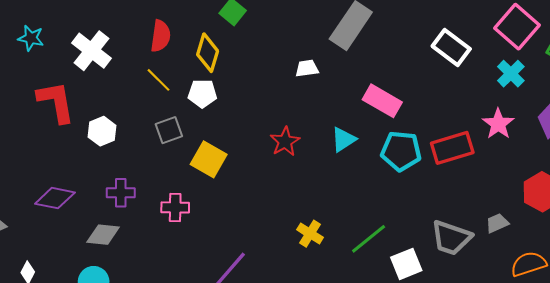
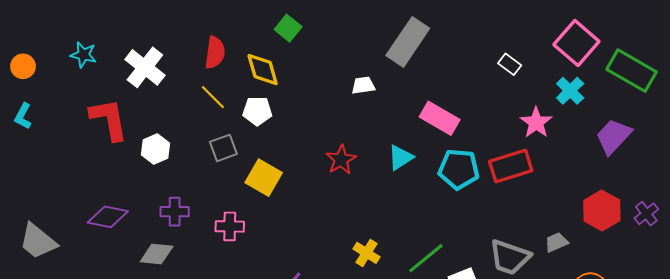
white rectangle: (451, 47) -> (510, 64), size x0.6
yellow diamond: (208, 53) -> (263, 70), turned -33
pink star: (498, 124) -> (536, 123), moved

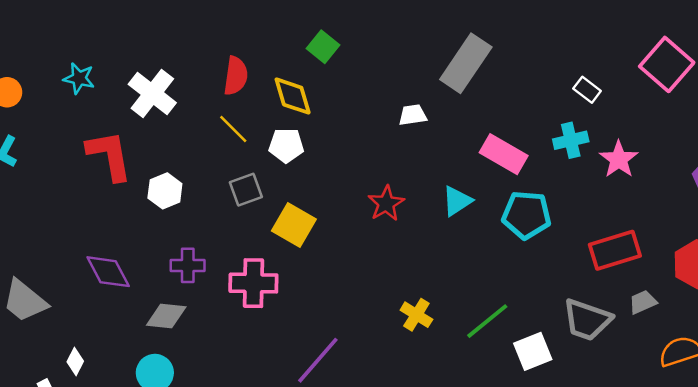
cyan cross: (570, 91) -> (571, 140), moved, turned 32
red rectangle: (511, 166) -> (615, 250), moved
purple diamond: (108, 217) -> (108, 272), turned 51
pink cross: (230, 226) -> (253, 283), size x1.4

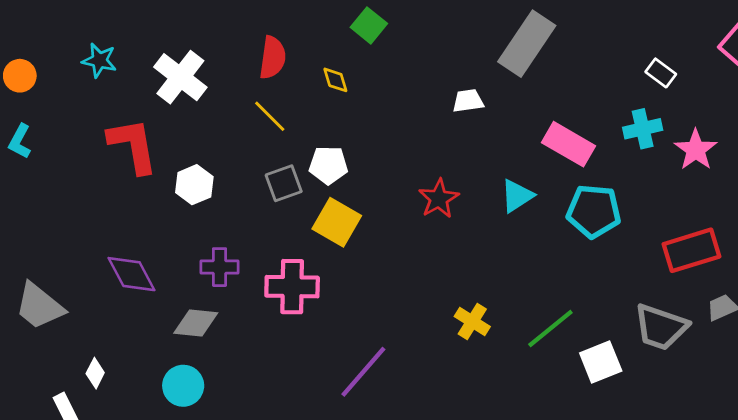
yellow diamond: (293, 96) -> (335, 80), size x0.6
white pentagon: (286, 145) -> (328, 165), moved

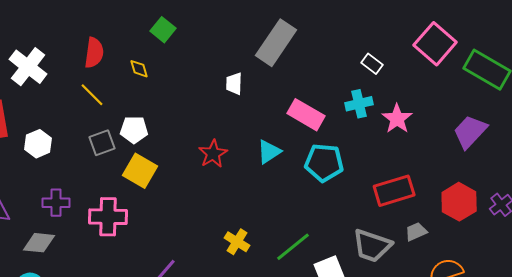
white trapezoid: (468, 101) -> (234, 84), turned -80

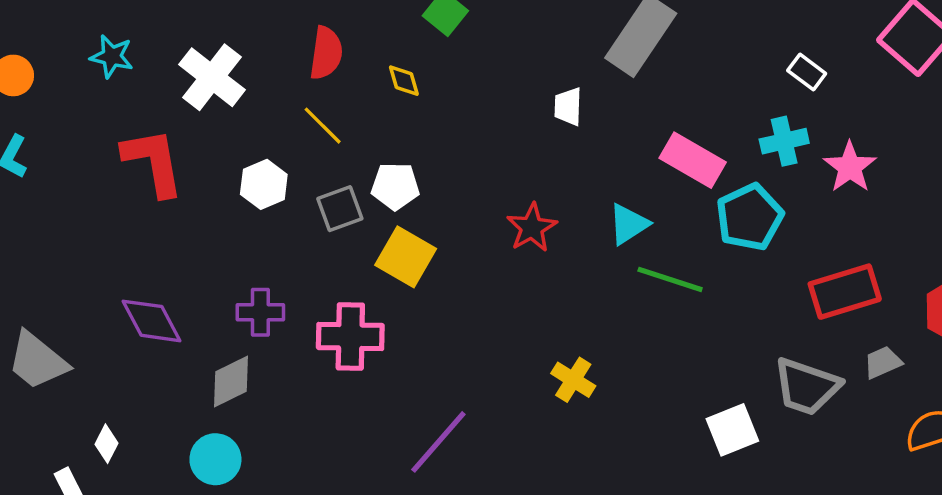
white hexagon: (38, 144) -> (264, 184), moved
cyan pentagon: (324, 163) -> (750, 217), moved, turned -30
gray diamond: (39, 243) -> (231, 381), turned -32
green line: (293, 247) -> (670, 279), moved, turned 57

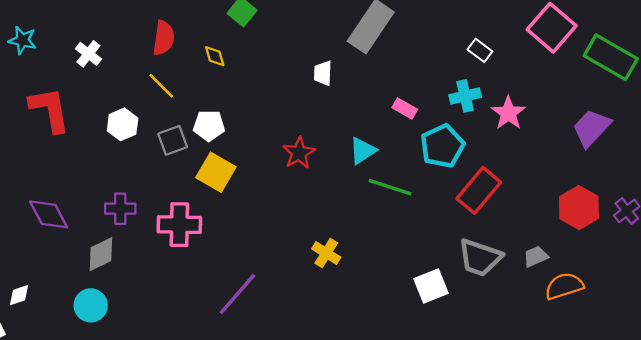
white cross: (212, 77) -> (88, 54), size x0.6
pink rectangle: (693, 160) -> (405, 108), size x0.6
red rectangle: (845, 292) -> (479, 190), moved, turned -33
gray trapezoid: (883, 362) -> (536, 256), moved
white diamond: (107, 444) -> (19, 295), turned 45

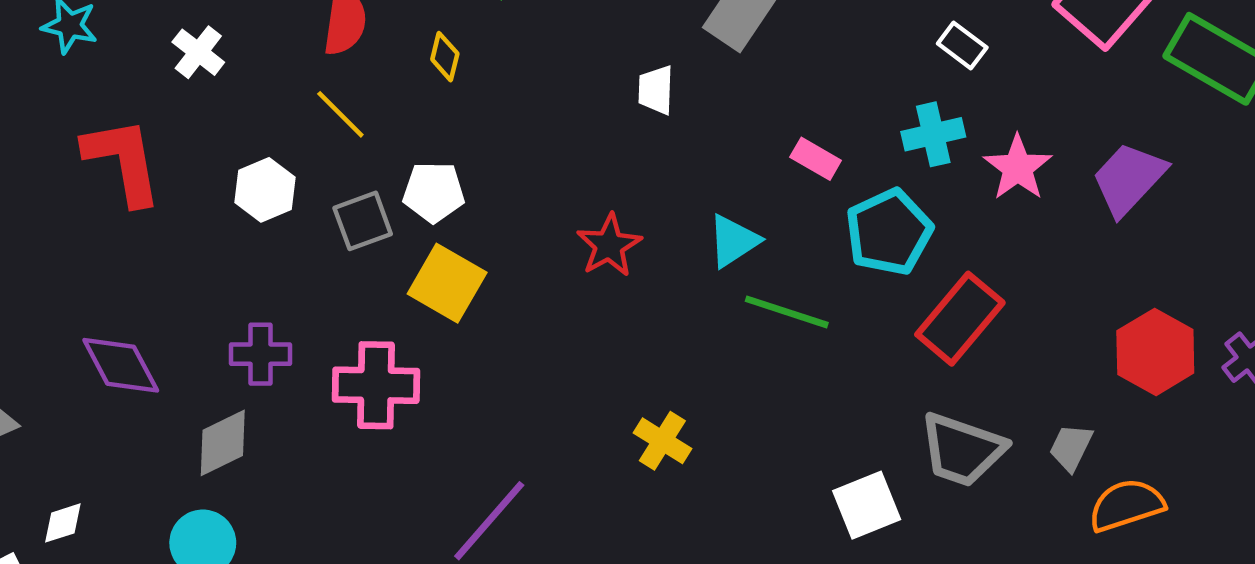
yellow diamond: (215, 56) -> (445, 57), turned 30
purple trapezoid: (591, 128) -> (1129, 179), moved
gray trapezoid: (536, 256) -> (1071, 447), turned -40

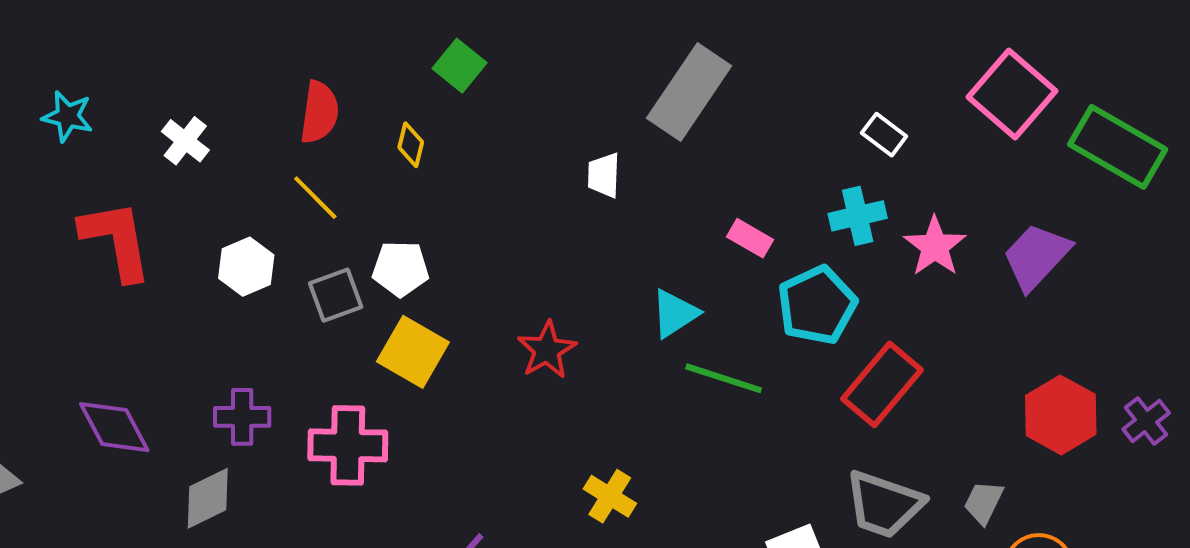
red star: (609, 245) -> (547, 350), moved

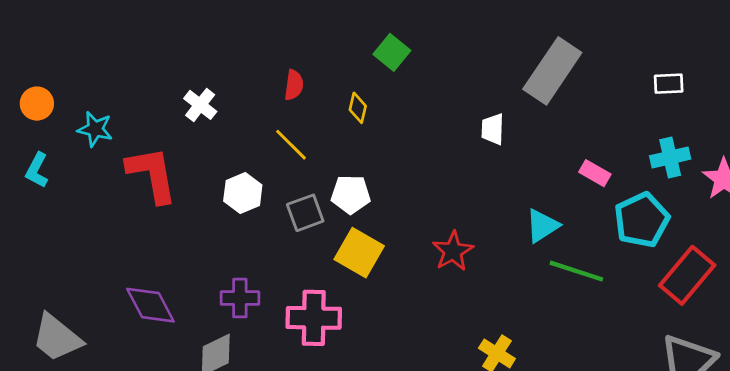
red semicircle: (319, 112) -> (294, 85), size x0.7
cyan star: (68, 116) -> (95, 129), moved
white rectangle: (884, 135) -> (669, 84), moved, turned -40

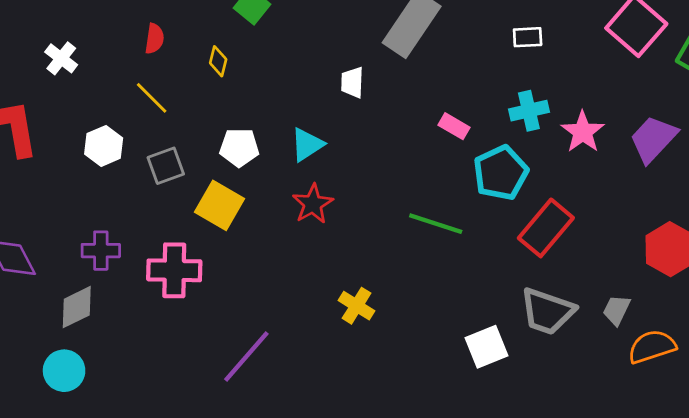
white pentagon: (351, 194) -> (239, 147), moved
cyan triangle: (542, 226) -> (307, 145), moved

